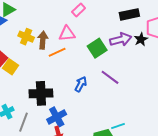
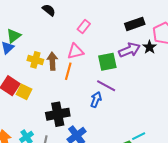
green square: (97, 48) -> (107, 62), turned 30
orange line: (57, 52) -> (68, 71), turned -42
purple line: (110, 77) -> (106, 86), moved

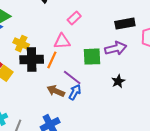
black star: (150, 47) -> (118, 81), moved
brown arrow: (52, 61) -> (56, 91), moved, turned -72
purple line: (106, 86) -> (72, 78), moved
black cross: (58, 114) -> (32, 60), moved

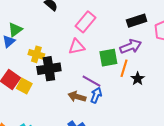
pink rectangle: (74, 18) -> (85, 22), size x1.5
orange line: (52, 60) -> (124, 68), moved

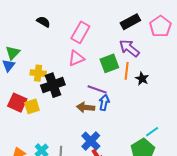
purple arrow: (131, 46) -> (129, 48), turned -110
yellow square: (24, 86) -> (32, 106), turned -35

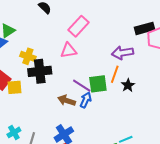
black rectangle: (130, 22) -> (144, 28), moved
purple arrow: (129, 48) -> (122, 53), turned -60
green square: (109, 63) -> (98, 84), moved

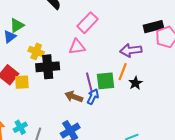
purple line: (82, 86) -> (89, 82), turned 42

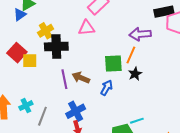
yellow cross: (36, 51) -> (46, 31), turned 35
purple line: (89, 82) -> (64, 79), moved
black star: (135, 83) -> (135, 74), moved
blue arrow: (93, 97) -> (107, 88), moved

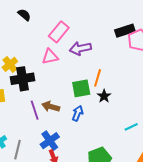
purple arrow: (140, 34) -> (80, 48), moved
cyan line: (137, 121) -> (131, 127), moved

